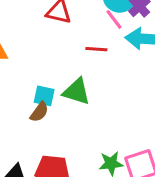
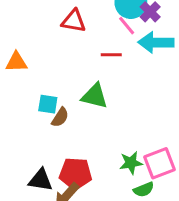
cyan square: (44, 96) -> (48, 104), moved

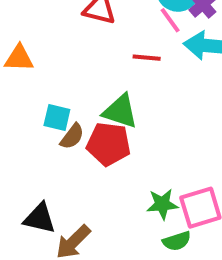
red pentagon: (76, 174) -> (108, 144), moved

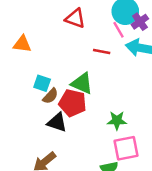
green star: (162, 204) -> (117, 121), moved
black triangle: (40, 218) -> (57, 122), moved

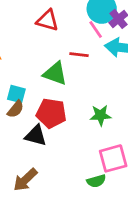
green triangle: (82, 83) -> (55, 73), moved
brown semicircle: (50, 96) -> (16, 109), moved
green star: (117, 121) -> (100, 115), moved

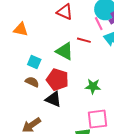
brown semicircle: (16, 109) -> (32, 82), moved, turned -112
black triangle: (36, 136) -> (53, 99), moved

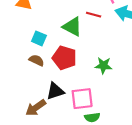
black triangle: (53, 99) -> (55, 91), moved, turned -42
pink square: (98, 119) -> (82, 99), moved

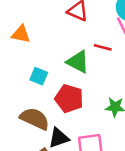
brown semicircle: (37, 60) -> (35, 119), moved, size x1.6

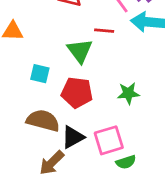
green triangle: (78, 62) -> (80, 51), turned 35

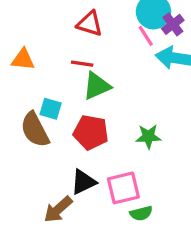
red line: (104, 31) -> (82, 64), moved
green triangle: (80, 51) -> (97, 86), turned 40
brown semicircle: (43, 121) -> (35, 130), moved, turned -136

